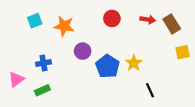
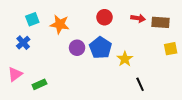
brown rectangle: (172, 24) -> (160, 22), turned -54
blue cross: (43, 63) -> (23, 43), moved, turned -32
blue pentagon: (108, 66) -> (100, 48), moved

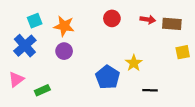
blue cross: (23, 43) -> (25, 46), size x1.5
purple circle: (77, 48) -> (64, 51), moved
blue pentagon: (100, 48) -> (108, 77), moved
black line: (140, 84) -> (150, 90), turned -64

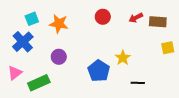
red arrow: (148, 20) -> (136, 18), turned 144
purple circle: (64, 51) -> (59, 57), moved
green rectangle: (42, 90) -> (39, 83), size x1.5

